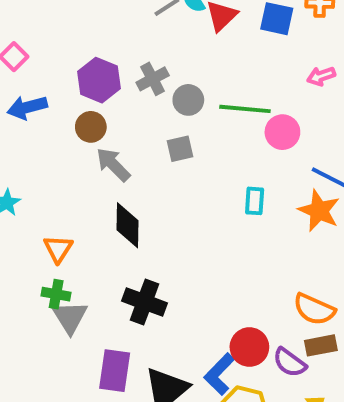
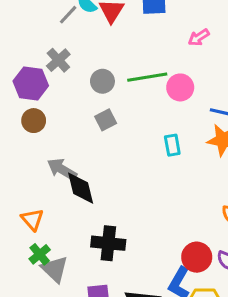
gray cross: (153, 79) -> (58, 60), moved
gray arrow: (113, 165) -> (62, 169), moved
green cross: (56, 294) -> (40, 254), turned -35

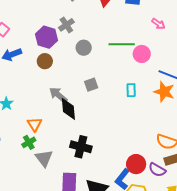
pink arrow: (199, 37) -> (158, 24), turned -120
gray circle: (102, 81) -> (84, 48), moved
gray square: (106, 120) -> (91, 85), moved
green cross: (40, 254) -> (29, 142), moved

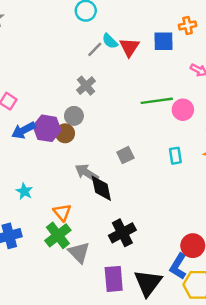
purple hexagon: (47, 37) -> (47, 128), moved
gray circle: (84, 48) -> (74, 116), moved
green cross: (29, 142) -> (58, 235), size x1.5
black cross: (81, 147) -> (122, 233), turned -35

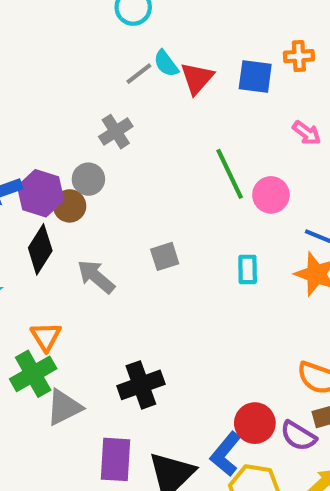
green line: (157, 101) -> (230, 174), turned 64
black diamond: (101, 188) -> (40, 249), moved, turned 36
gray triangle: (79, 252) -> (64, 407), turned 40

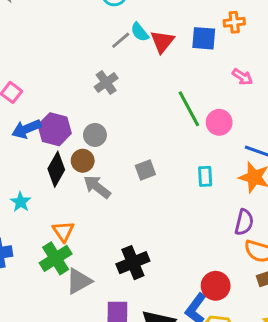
gray circle: (88, 179) -> (95, 135), moved
brown circle: (70, 206) -> (83, 161), moved
purple semicircle: (298, 436) -> (244, 222), moved, turned -105

